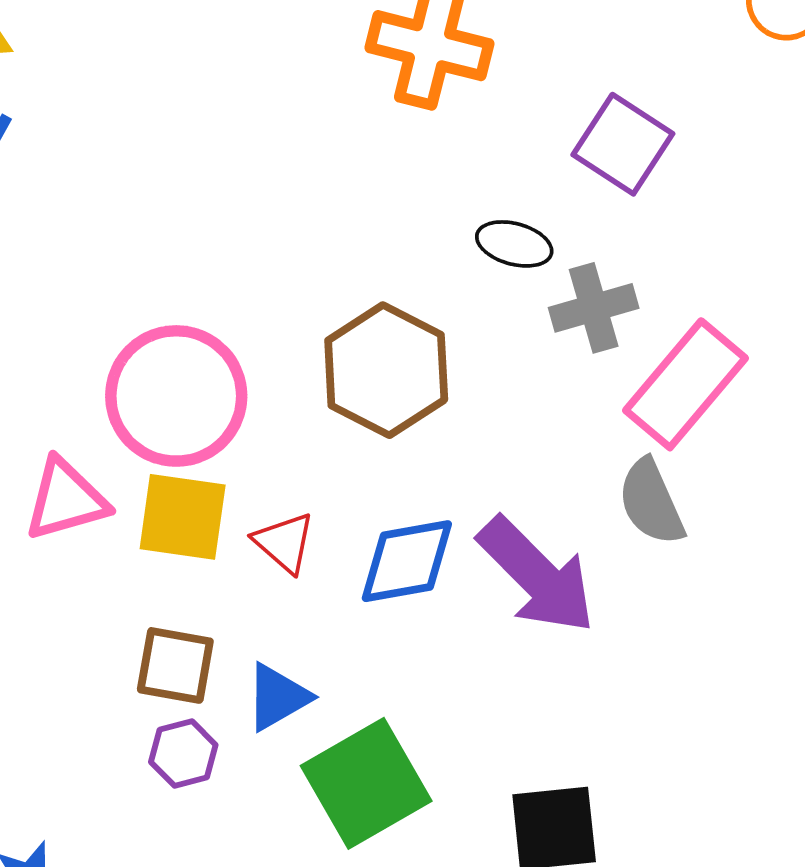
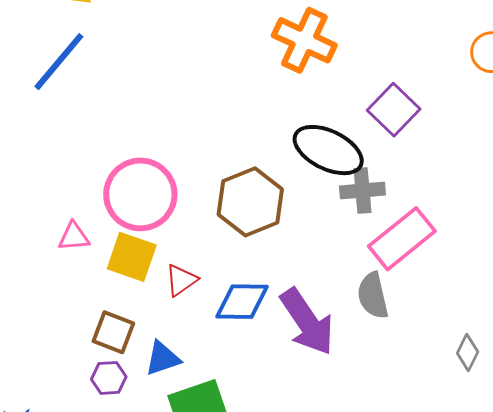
black ellipse: (514, 244) -> (328, 150), size x1.8
pink triangle: (66, 500) -> (74, 237), size x0.7
red triangle: (284, 543) -> (181, 280), turned 33

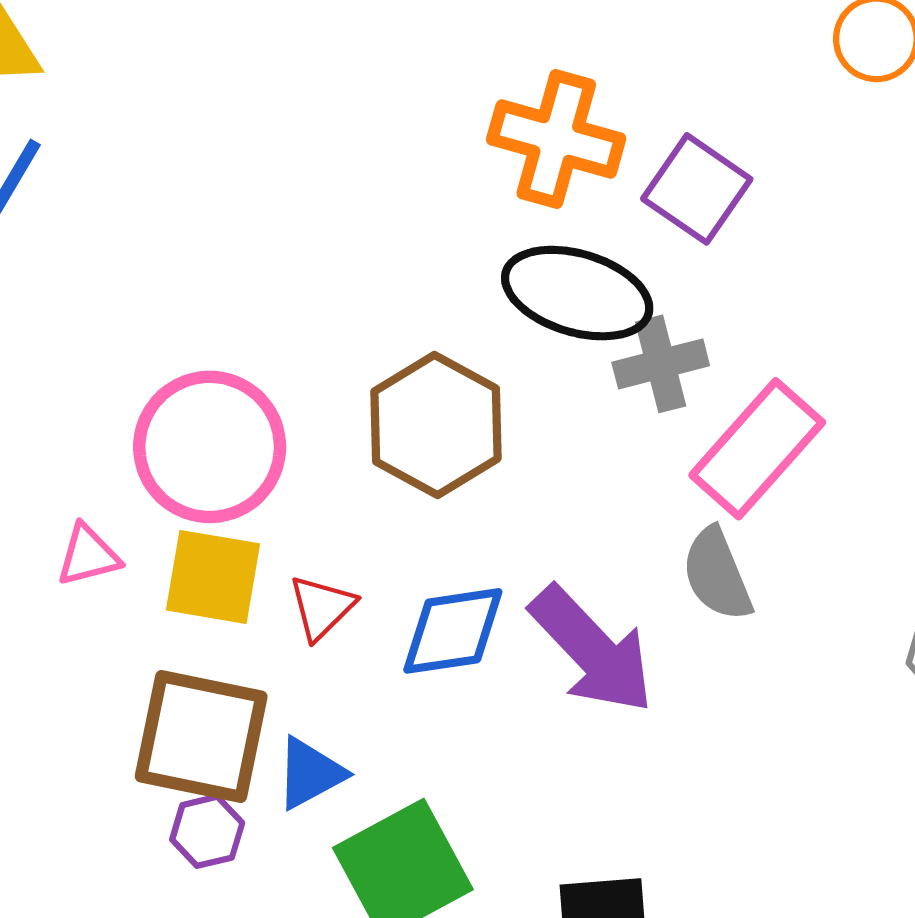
orange cross: (304, 40) -> (556, 139), moved
brown square: (113, 332) -> (201, 737), size x1.6

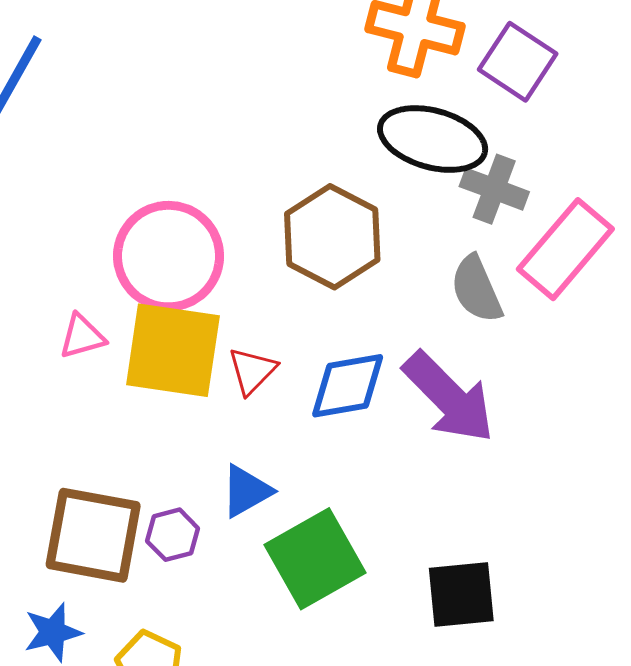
gray cross: (661, 364) -> (494, 189), turned 36
gray semicircle: (717, 574) -> (476, 289), moved
yellow square: (213, 577) -> (173, 350), size x1.4
brown square: (201, 737) -> (93, 535), moved

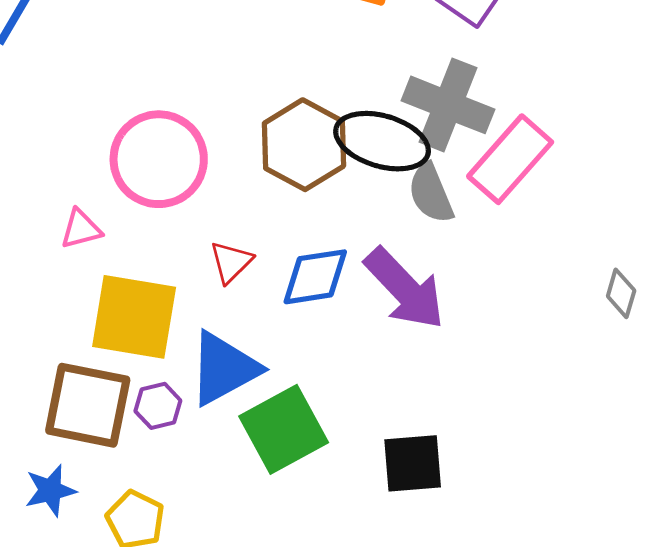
black ellipse: (433, 139) -> (382, 141), moved
gray cross: (494, 189) -> (448, 105), size x1.5
yellow square: (173, 350) -> (134, 317), moved
blue triangle: (246, 491) -> (224, 368), size x1.6

